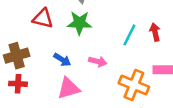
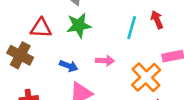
brown cross: (17, 56) -> (20, 55), moved, turned -35
orange cross: (134, 85) -> (146, 77), turned 36

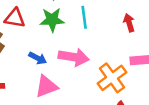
cyan line: (132, 28) -> (84, 17), moved, turned -30
pink arrow: (105, 61) -> (74, 57), size x1.6

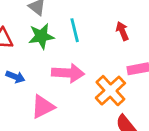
blue arrow: (38, 58) -> (15, 77), moved

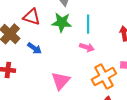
pink arrow: (68, 73) -> (87, 47), moved, size x0.6
pink triangle: (43, 107) -> (61, 81), moved, turned -36

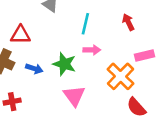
green star: (62, 22) -> (64, 64), moved, turned 30
cyan line: (88, 24) -> (85, 24), turned 30

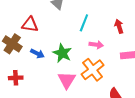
pink arrow: (92, 50) -> (96, 45), moved
orange cross: (121, 76) -> (93, 70), moved

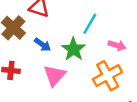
cyan line: (84, 23) -> (90, 24), moved
pink triangle: (67, 80) -> (54, 75), moved

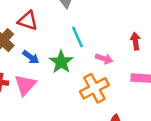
cyan line: (90, 24) -> (78, 37), turned -55
pink triangle: (54, 75) -> (25, 85), moved

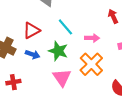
red triangle: (28, 21) -> (31, 31), moved, turned -30
pink triangle: (25, 85) -> (62, 78), moved

